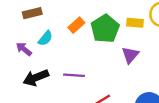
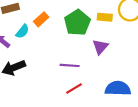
orange rectangle: (76, 25) -> (41, 19), moved
purple line: (74, 75) -> (70, 65), moved

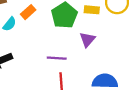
red line: (74, 88) -> (61, 81), turned -63

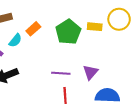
purple triangle: (87, 39) -> (90, 72), moved

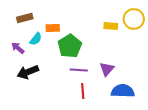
orange rectangle: (33, 29) -> (53, 28), turned 40
green pentagon: (68, 32) -> (70, 46), moved

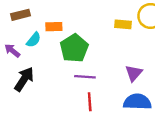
purple triangle: (107, 69) -> (134, 73), moved
black arrow: (28, 72) -> (24, 79), turned 145

